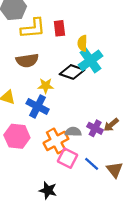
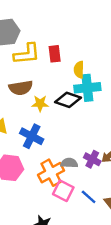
cyan cross: (90, 60) -> (87, 88), turned 30
yellow star: (46, 86) -> (40, 104), moved

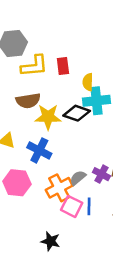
yellow star: (40, 104) -> (48, 117), size x1.5
gray semicircle: (69, 163) -> (78, 178), turned -42
blue line: (89, 197) -> (89, 206), moved, turned 49

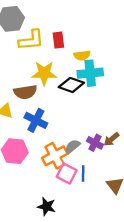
yellow semicircle: (88, 82) -> (82, 55), turned -98
brown semicircle: (28, 101) -> (25, 92), moved
yellow star: (48, 117) -> (44, 73), moved

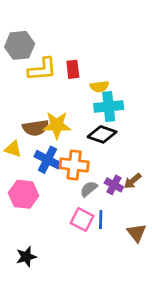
yellow star: (44, 73) -> (57, 125), moved
black diamond: (71, 85) -> (102, 134), moved
orange cross: (55, 156) -> (74, 165), moved, turned 35
black star: (47, 207) -> (26, 257), moved, turned -30

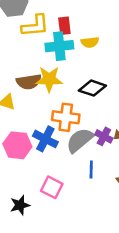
cyan cross: (109, 106) -> (59, 46), moved
blue cross: (48, 160) -> (45, 139), moved
gray semicircle: (89, 189) -> (80, 140), size x1.6
pink square: (82, 219) -> (52, 187), moved

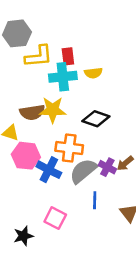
pink hexagon: (17, 145) -> (26, 156), moved

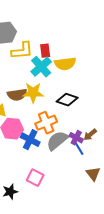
yellow semicircle: (93, 73) -> (65, 64), size x1.5
cyan cross: (63, 77) -> (41, 67), turned -35
orange cross: (69, 148) -> (46, 123), turned -30
blue line: (95, 200) -> (79, 149), moved, turned -32

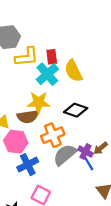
yellow semicircle: (65, 64) -> (73, 71), turned 70
brown semicircle: (17, 95) -> (28, 117), moved
blue cross: (30, 140) -> (28, 165), moved, turned 36

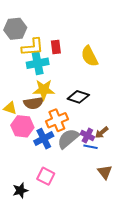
yellow semicircle: (73, 71) -> (89, 56), moved
cyan cross: (47, 74) -> (38, 63), moved, turned 30
blue line: (89, 163) -> (91, 147), turned -48
blue cross: (28, 165) -> (44, 139), moved

